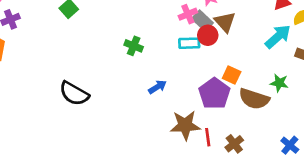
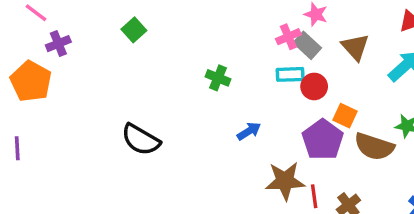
brown triangle: (225, 22) -> (355, 47), moved
red circle: (208, 35) -> (314, 86), moved

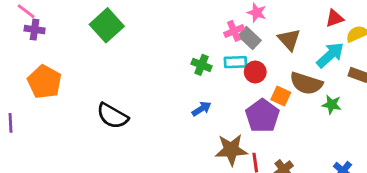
green square: (134, 30) -> (107, 25), size x1.6
purple cross: (58, 44) -> (35, 30), moved, turned 30
green cross: (218, 78) -> (201, 65), moved
orange pentagon: (31, 81) -> (44, 82), moved
brown semicircle: (374, 147) -> (306, 83), moved

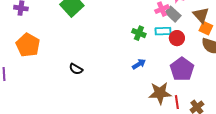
orange square: (281, 96) -> (206, 28), moved
black semicircle: (112, 116) -> (76, 69), size x0.6

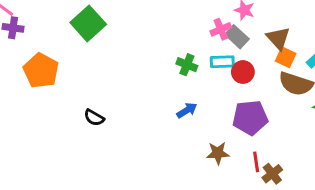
orange pentagon: (28, 45) -> (41, 71), moved
purple pentagon: (182, 69) -> (250, 118), turned 30
brown star: (160, 93) -> (218, 153), size x0.7
red line: (177, 102) -> (256, 162), moved

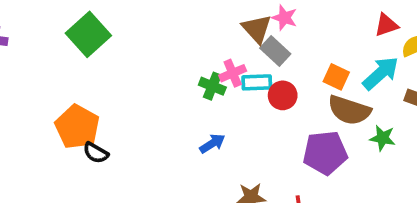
pink cross: (221, 29) -> (233, 73), moved
brown triangle: (278, 38) -> (257, 29), moved
orange pentagon: (41, 71) -> (77, 127), moved
purple pentagon: (250, 118) -> (325, 153), moved

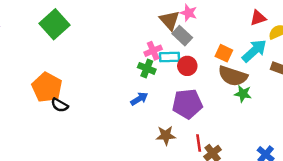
green cross: (212, 86) -> (147, 68), moved
green star: (383, 138) -> (243, 94), moved
purple pentagon: (325, 153) -> (187, 104), moved

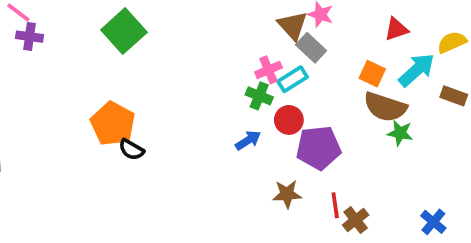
red triangle: (258, 18) -> (396, 29), moved
cyan rectangle: (170, 57) -> (293, 79), turned -30
red circle: (187, 66) -> (289, 120), moved

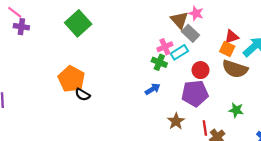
red triangle: (396, 29) -> (232, 37), moved
red circle: (289, 120) -> (200, 70), moved
green star: (400, 133) -> (236, 110), moved
brown star: (287, 194) -> (176, 121), turned -30

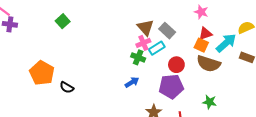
pink star: (196, 13) -> (201, 12), moved
brown triangle: (179, 20) -> (145, 27), moved
green square: (78, 23) -> (63, 21), size x0.6
orange pentagon: (71, 79) -> (42, 73), moved

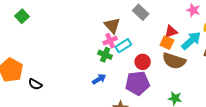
pink star: (201, 12) -> (193, 10), moved
green square: (63, 21) -> (22, 16), moved
gray rectangle: (167, 31) -> (141, 12), moved

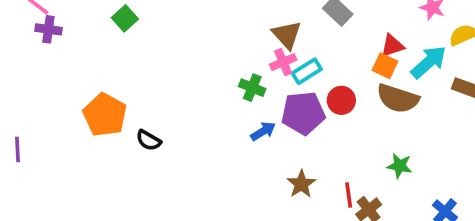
green cross: (105, 55) -> (252, 88), moved
purple pentagon: (138, 83) -> (303, 113), moved

